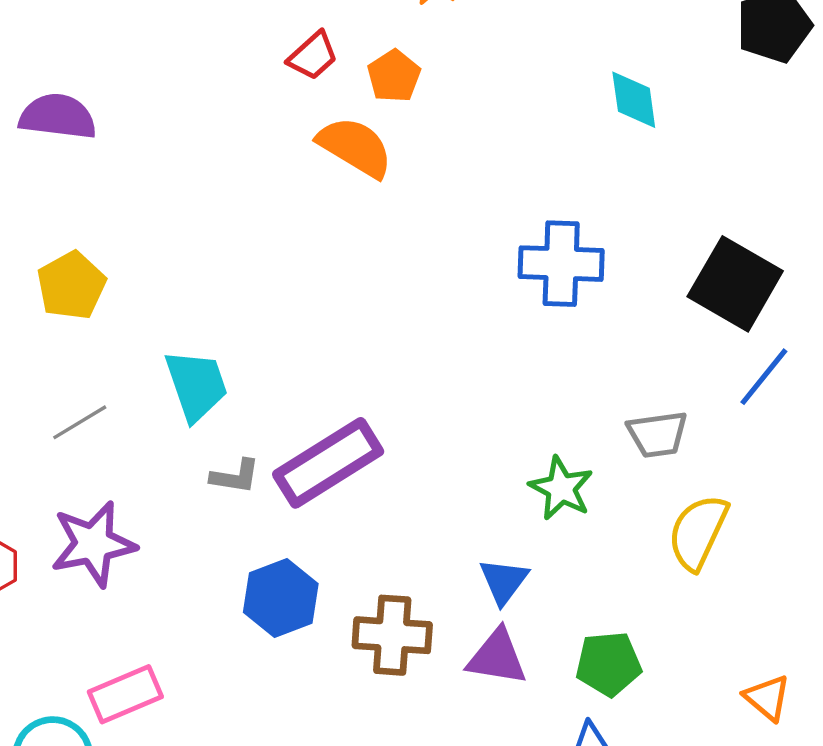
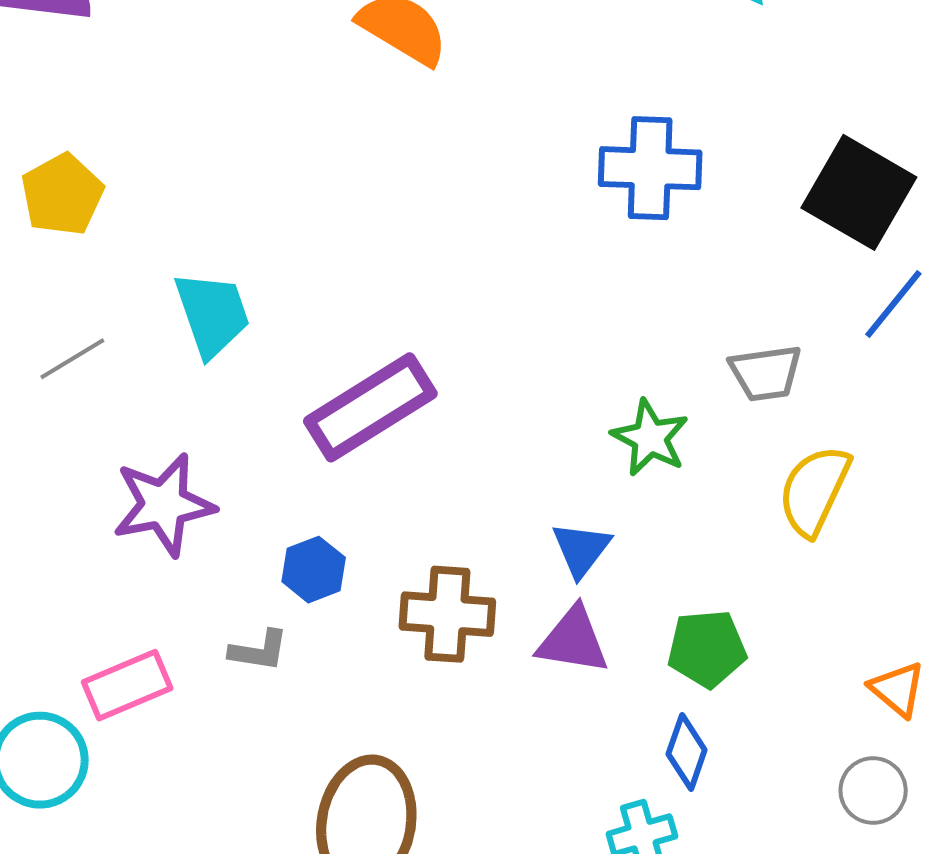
gray L-shape: (235, 476) -> (259, 651), moved
purple star: (93, 544) -> (164, 505), moved
blue hexagon: (281, 598) -> (314, 570), size x0.7

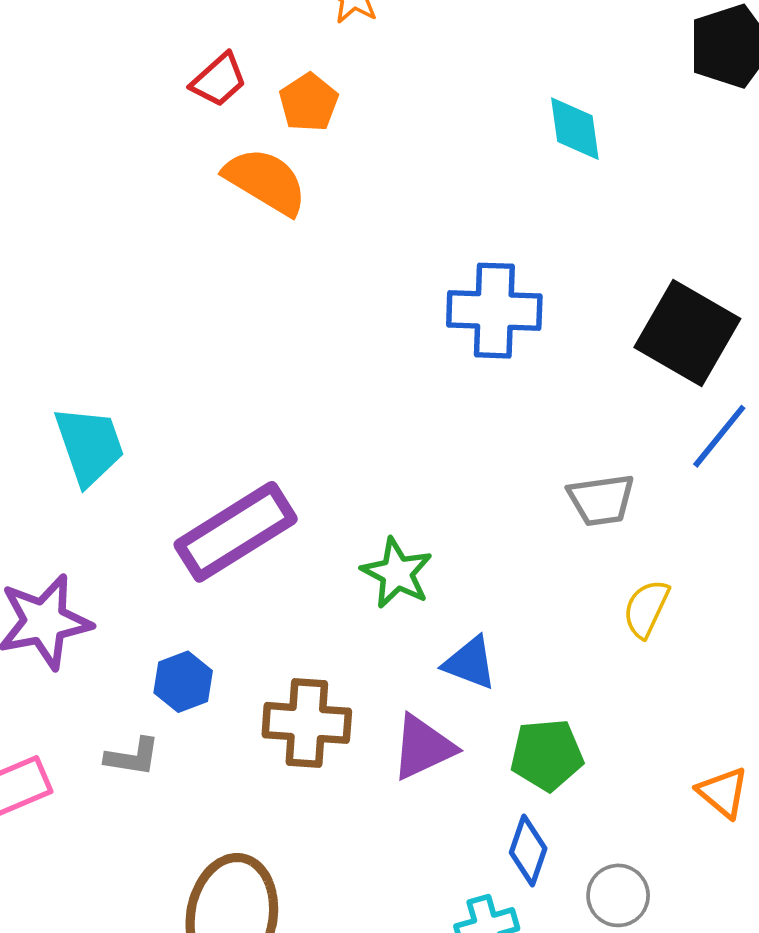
green star: (650, 438) -> (397, 573), moved
yellow semicircle: (814, 490) -> (646, 609), size x0.7
blue triangle: (581, 549) -> (470, 663), moved, turned -46
purple triangle: (573, 641) -> (423, 747), turned -34
gray circle: (873, 791) -> (618, 895), moved

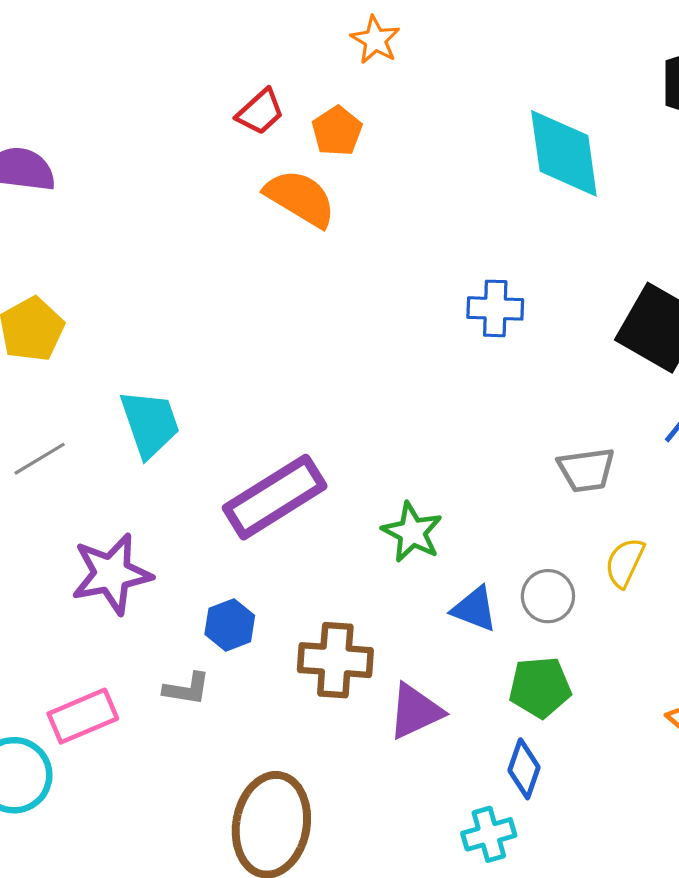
cyan diamond: (575, 129) -> (564, 153), size x1.6
blue cross: (494, 311) -> (495, 308), size x0.7
purple triangle: (423, 747) -> (415, 711), moved
gray circle: (618, 895) -> (548, 596), moved

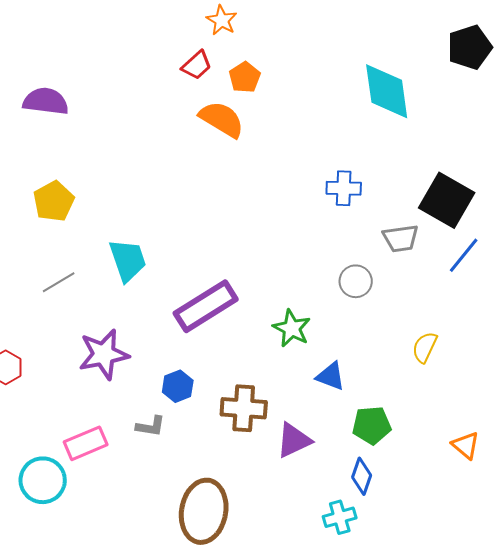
orange star: (375, 40) -> (222, 20), moved
gray trapezoid: (586, 470) -> (401, 238), moved
gray circle: (548, 596) -> (356, 281), moved

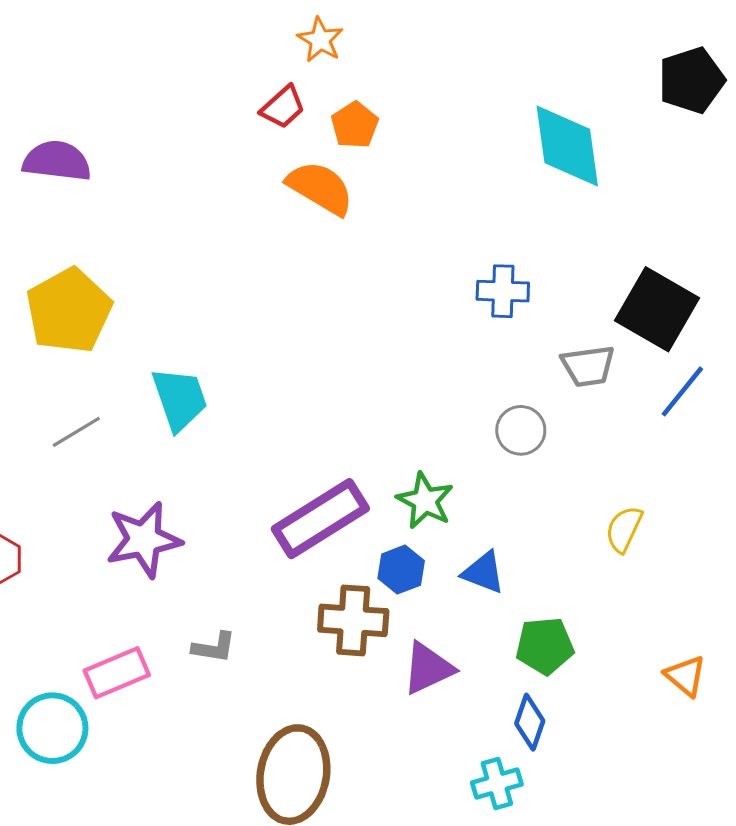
yellow pentagon: (54, 201) -> (69, 311), size x1.4
purple rectangle: (206, 306) -> (320, 519), moved
blue hexagon: (178, 386) -> (401, 570), moved

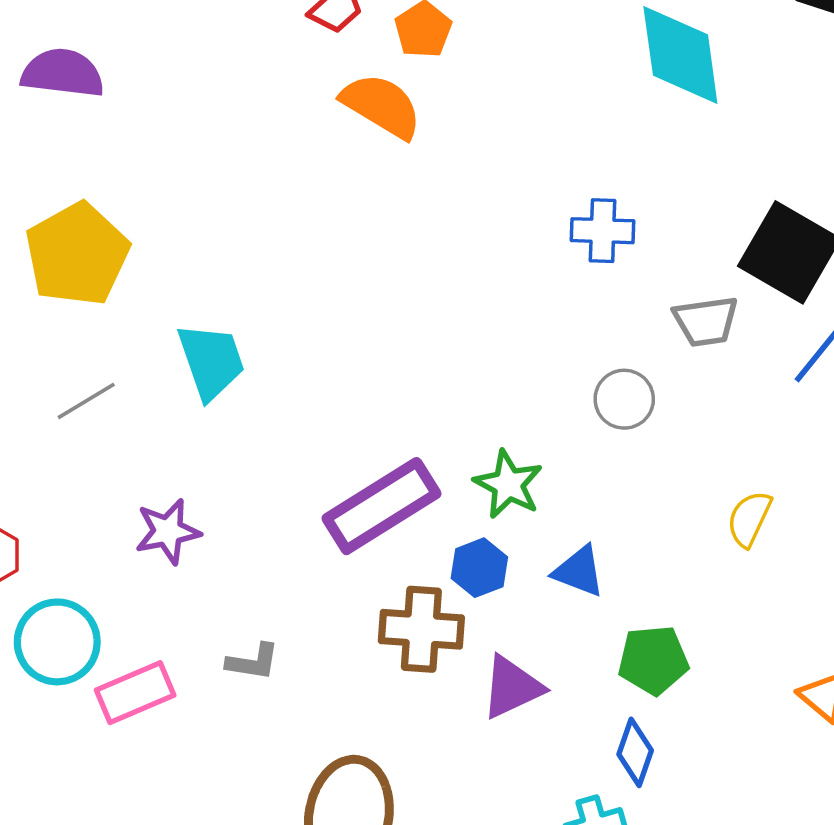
purple star: (144, 540) -> (168, 531), size x0.7
cyan circle: (52, 728) -> (57, 642), moved

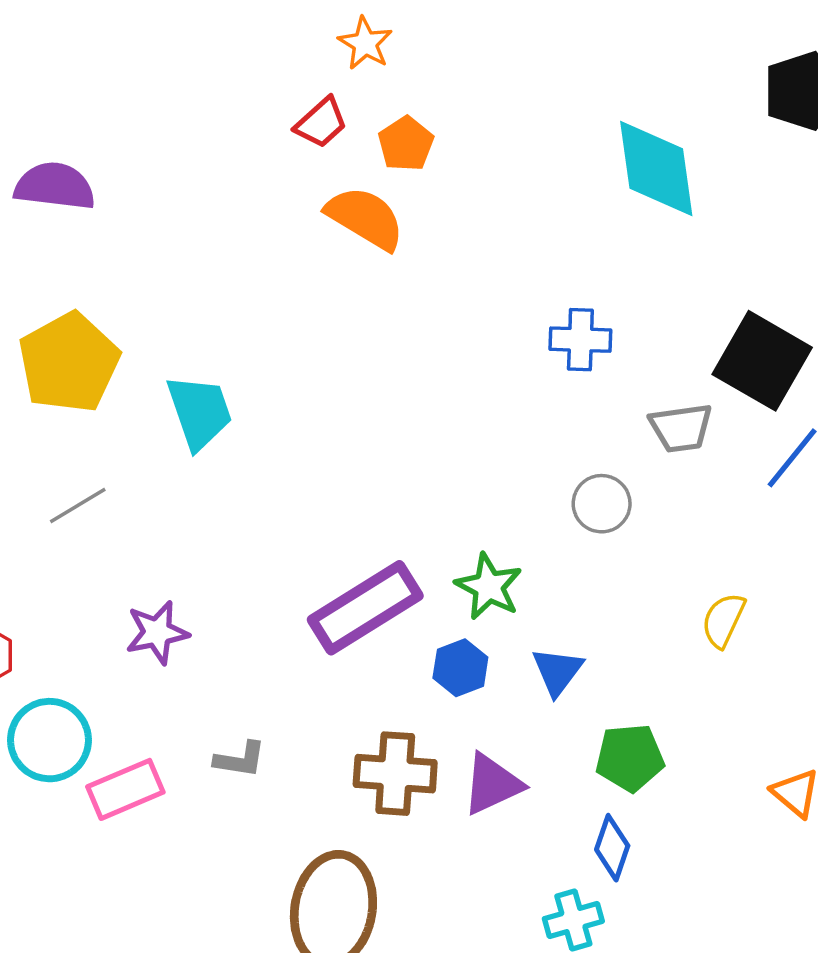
cyan trapezoid: (211, 361) -> (199, 412), moved
blue triangle: (579, 571) -> (558, 671), turned 46
brown cross: (421, 629) -> (395, 774), moved

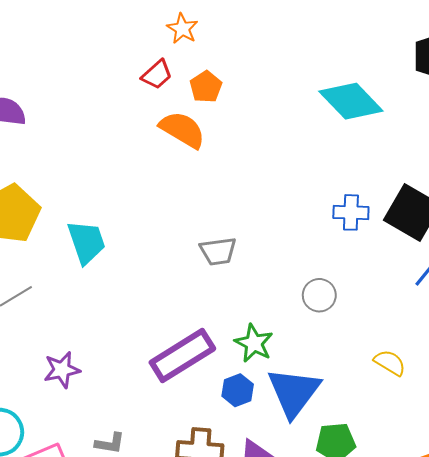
cyan diamond: (656, 169) -> (351, 101), turned -36
blue cross: (580, 340) -> (351, 212), moved
gray trapezoid: (681, 428) -> (218, 251), moved
yellow semicircle: (723, 620) -> (390, 363), turned 96
blue triangle: (558, 671) -> (294, 392), size x1.8

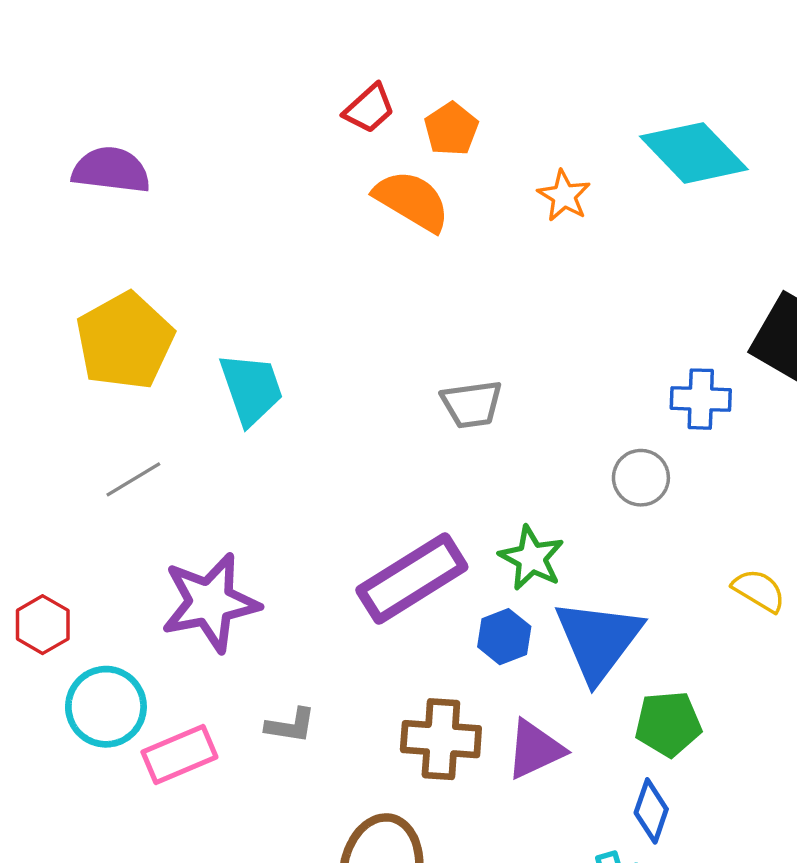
orange star: (182, 29) -> (564, 196), moved
blue cross: (351, 212) -> (701, 399), moved
purple star: (62, 370) -> (210, 602), size x1.6

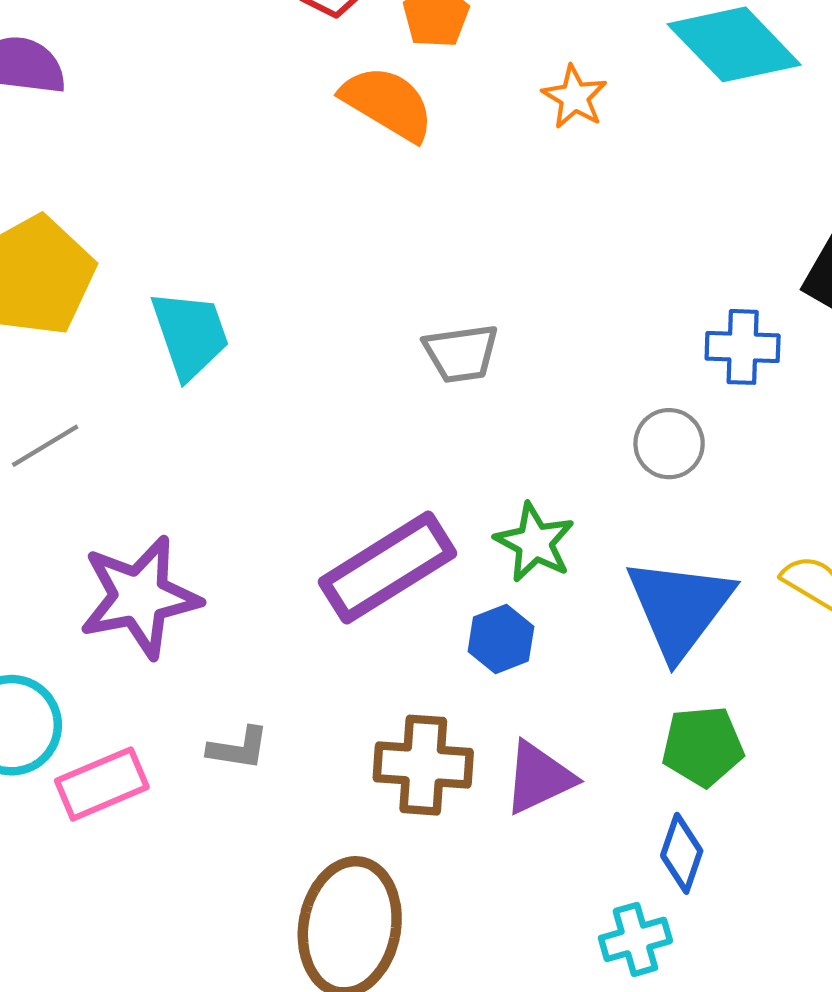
blue triangle: (598, 640) -> (680, 607), moved

